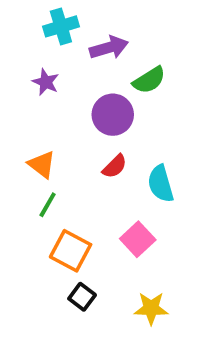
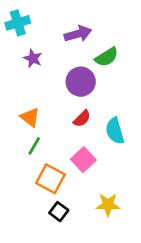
cyan cross: (61, 26) -> (18, 23), moved
pink square: (138, 239) -> (83, 160), moved
yellow star: (151, 308) -> (108, 205), moved

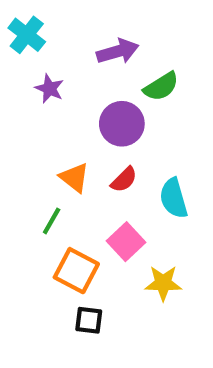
cyan cross: (18, 23) -> (27, 35), turned -35
orange triangle: (30, 117) -> (74, 178), moved
yellow star: (108, 205) -> (163, 283), moved
black square: (59, 212) -> (89, 320), turned -30

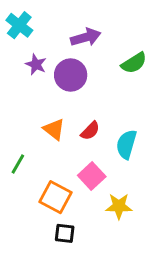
green semicircle: (161, 87) -> (134, 63), moved
purple circle: (122, 124) -> (71, 75), moved
cyan semicircle: (174, 198) -> (126, 144), turned 32
green line: (52, 221) -> (18, 164), moved

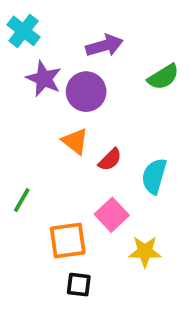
purple star: (36, 64) -> (44, 79), size x1.4
orange triangle: (54, 129) -> (75, 141), moved
orange square: (56, 197) -> (68, 240), turned -36

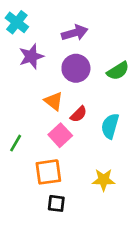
green semicircle: (163, 77) -> (118, 71), moved
purple star: (44, 79) -> (31, 56), turned 30
purple circle: (86, 92) -> (76, 68), moved
pink square: (112, 215) -> (60, 135), moved

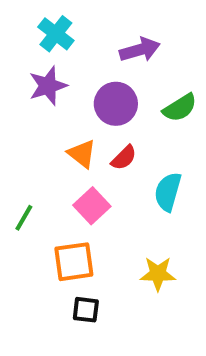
cyan cross: (17, 22) -> (56, 34), moved
purple arrow: (75, 33) -> (140, 50), moved
red semicircle: (79, 114) -> (124, 158), moved

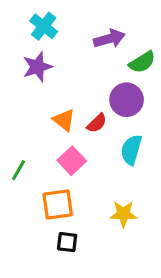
purple circle: (116, 104) -> (127, 100), moved
green semicircle: (180, 108) -> (142, 62), moved

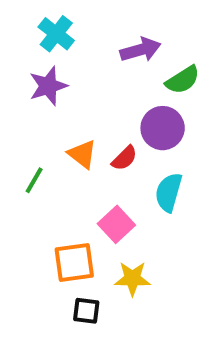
pink square: (72, 161) -> (116, 224), moved
green line: (19, 170) -> (34, 180), moved
yellow star: (123, 214) -> (132, 279), moved

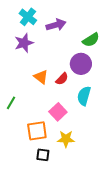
purple arrow: (140, 50) -> (56, 25), moved
green line: (34, 180) -> (11, 103), moved

